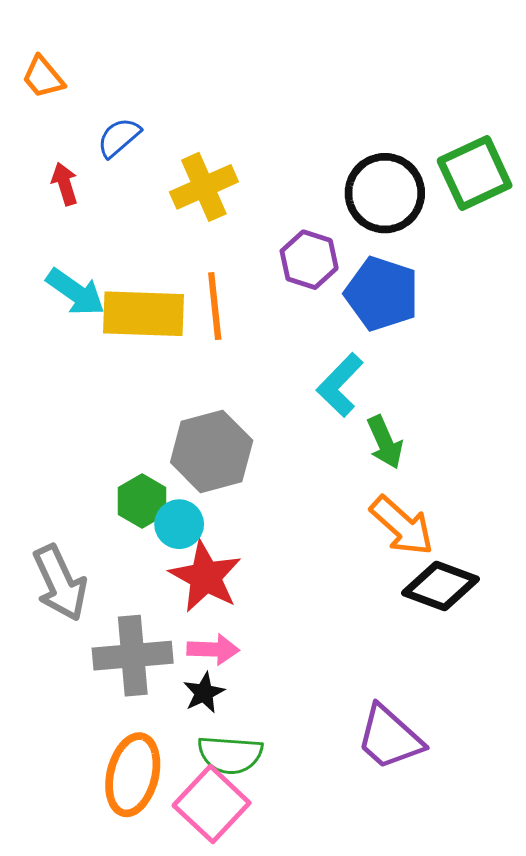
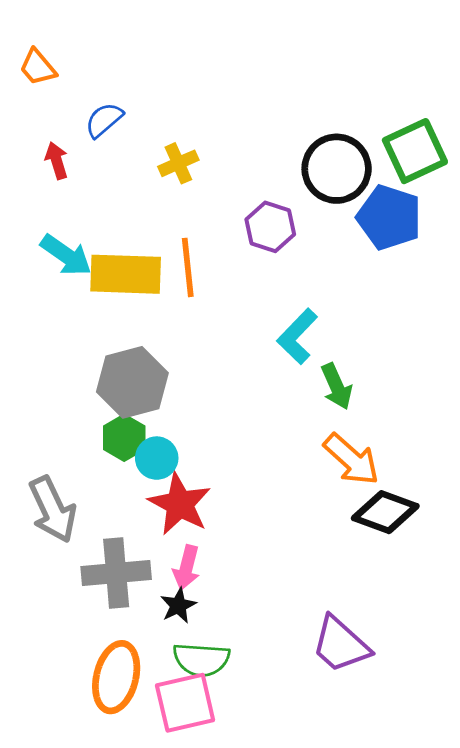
yellow cross: (204, 187) -> (178, 163), size x0.7
blue pentagon: (382, 294) -> (389, 217), moved
gray hexagon: (212, 451) -> (132, 382), moved
pink arrow: (213, 649) -> (186, 568), turned 102
pink square: (212, 804) -> (185, 703), turned 34

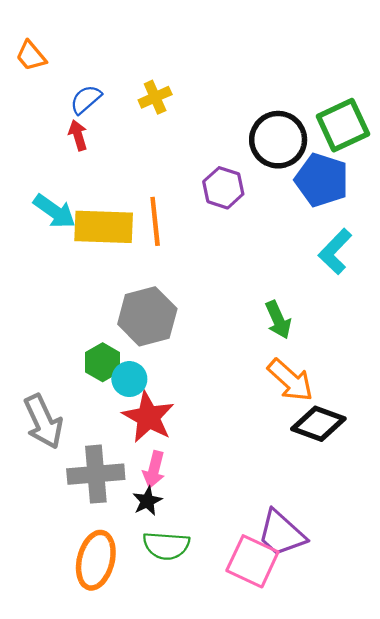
red arrow: (57, 161) -> (78, 135), moved
yellow cross: (178, 163) -> (155, 97), moved
cyan L-shape: (297, 336) -> (335, 252), moved
gray hexagon: (132, 382) -> (147, 316), moved
pink square: (185, 703) -> (252, 561), moved, turned 38

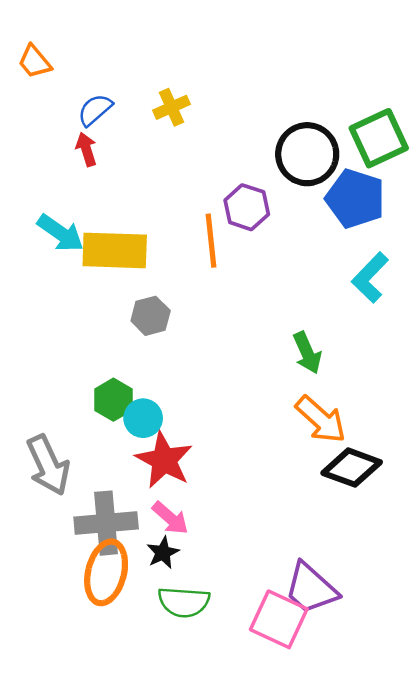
orange line: (155, 221) -> (211, 241), moved
gray hexagon: (147, 316) -> (151, 316), moved, size x0.6
pink arrow: (154, 470) -> (170, 518), turned -63
orange ellipse: (96, 560) -> (106, 572), moved

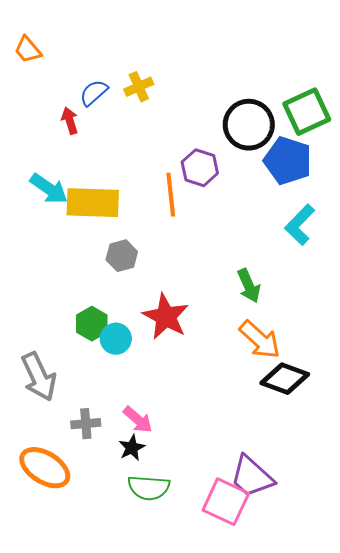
blue semicircle: (95, 110) -> (94, 93), moved
red star: (164, 460) -> (166, 317), moved
gray cross: (106, 523) -> (86, 424), size x0.6
orange ellipse: (106, 572) -> (45, 468), moved, turned -72

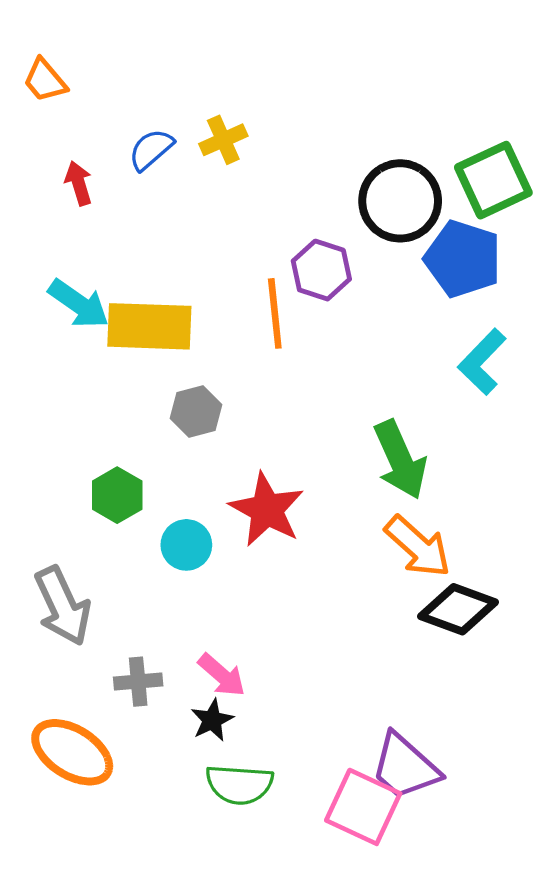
red arrow: (70, 121) -> (79, 183), moved
green arrow: (249, 286) -> (400, 460), size x1.4
green hexagon: (92, 324) -> (117, 495), moved

